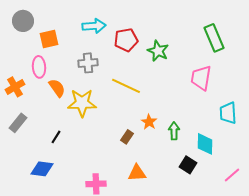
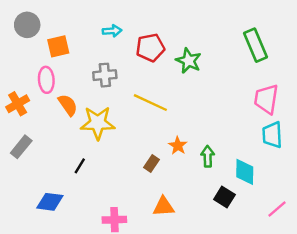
cyan arrow: (94, 26) -> (112, 31), size x0.7
pink trapezoid: (201, 78) -> (266, 99), moved
black line: (56, 137) -> (80, 166), moved

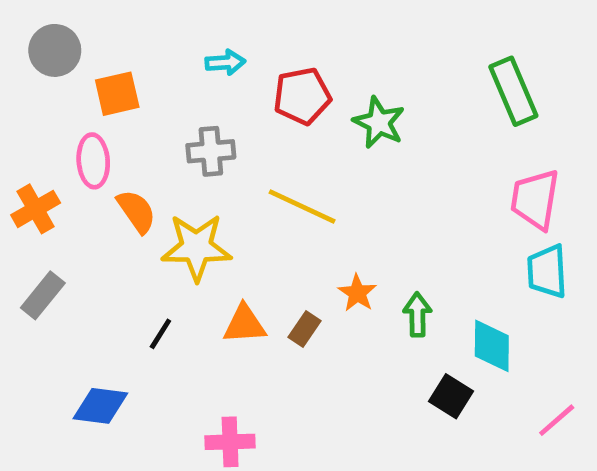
orange triangle: (163, 207) -> (244, 324), moved

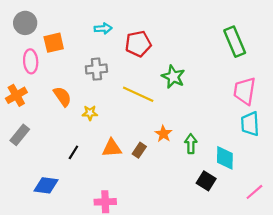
green star: (379, 122) -> (173, 77), moved
pink ellipse: (93, 161) -> (31, 61), moved
yellow star: (196, 247) -> (90, 113), size x0.5

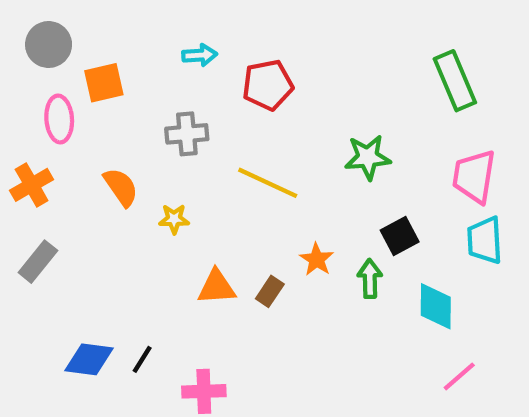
green star: (173, 77) -> (368, 157), moved, turned -30
black line: (73, 152) -> (142, 359), moved
black square: (206, 181) -> (400, 236), moved, turned 30
pink line: (254, 192) -> (459, 376), moved

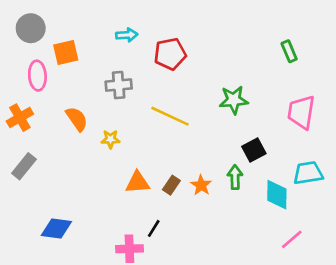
green rectangle: (455, 81) -> (289, 51), size x0.6
cyan trapezoid: (485, 240) -> (308, 173), moved, turned 84
orange star: (317, 259) -> (201, 185), moved
black line: (142, 359) -> (154, 228), moved

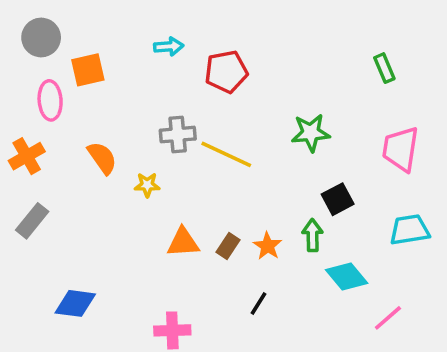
gray cross: (119, 85) -> (178, 135), moved
cyan diamond: (277, 195) -> (347, 277), moved, turned -40
black line: (154, 228) -> (259, 303), moved

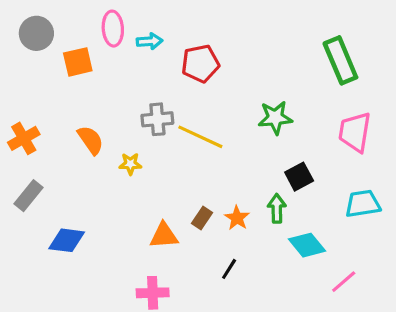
green rectangle: (384, 68) -> (340, 60), size x1.8
pink ellipse: (50, 100) -> (113, 29), moved
orange triangle: (183, 242) -> (164, 235), moved
blue diamond: (75, 303) -> (67, 240), moved

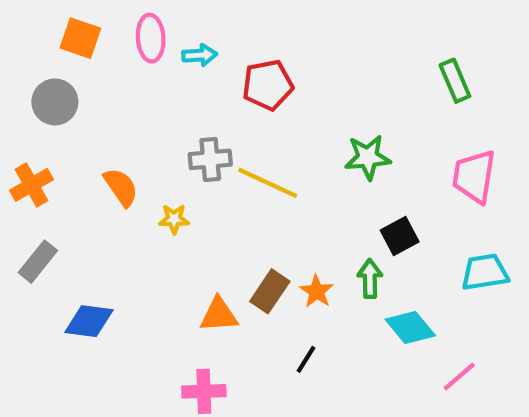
gray circle: (36, 33) -> (55, 102), moved
green rectangle: (340, 60) -> (455, 81), size x0.7
orange square: (78, 62) -> (80, 38), moved, turned 32
brown rectangle: (202, 218) -> (270, 291), size x1.4

